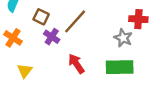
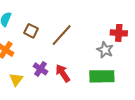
purple cross: (52, 37) -> (41, 69), moved

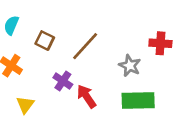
gray star: (105, 50) -> (130, 66), moved
purple cross: (41, 69) -> (63, 81), moved

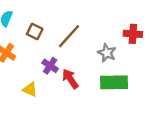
yellow triangle: (25, 105) -> (30, 89), moved, turned -42

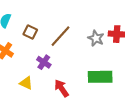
gray star: (107, 53) -> (96, 38), moved
red arrow: (70, 79) -> (62, 88), moved

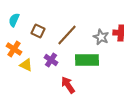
green rectangle: (100, 77) -> (87, 60), moved
yellow triangle: (26, 83) -> (26, 65), moved

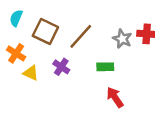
brown square: (38, 31) -> (45, 31), size x1.5
green rectangle: (87, 60) -> (105, 67), size x0.6
red arrow: (68, 85) -> (115, 97), moved

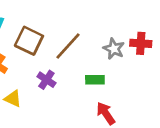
yellow triangle: (31, 73) -> (13, 99), moved

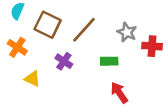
red cross: (141, 43) -> (152, 46), moved

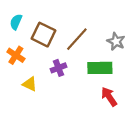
purple cross: (64, 61) -> (58, 68), turned 35
green rectangle: (109, 61) -> (100, 68), size x1.5

